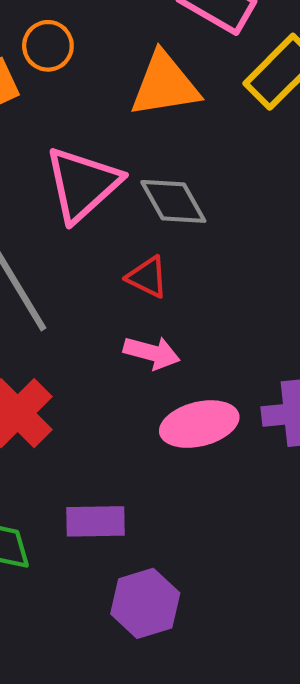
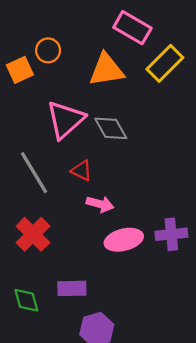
red triangle: (147, 277) -> (82, 170), moved

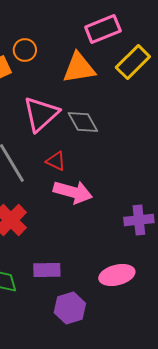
pink rectangle: (132, 28) -> (103, 29), turned -52
pink arrow: (100, 204) -> (73, 192), size x1.5
pink ellipse: (124, 240) -> (117, 275), moved

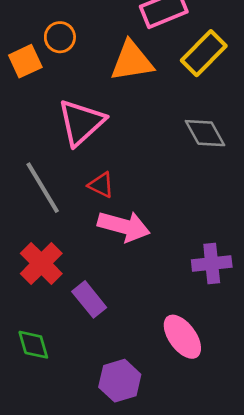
gray diamond: (83, 122) -> (205, 133), moved
purple rectangle: (47, 270) -> (89, 299), moved, turned 52
pink ellipse: (117, 275) -> (182, 337), turned 68

